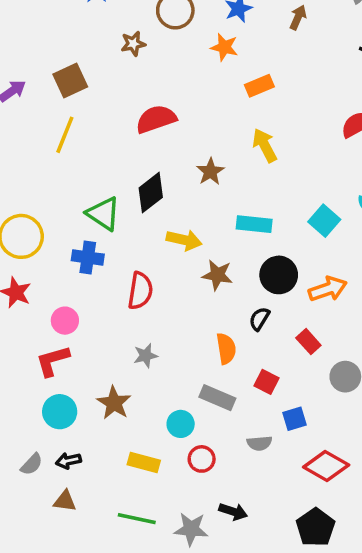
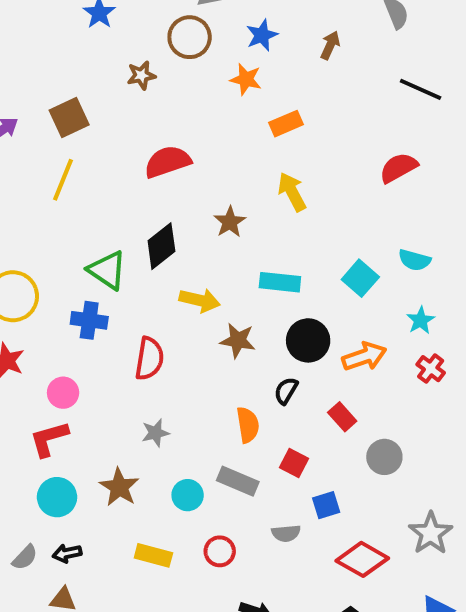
cyan circle: (181, 424) -> (188, 495), moved

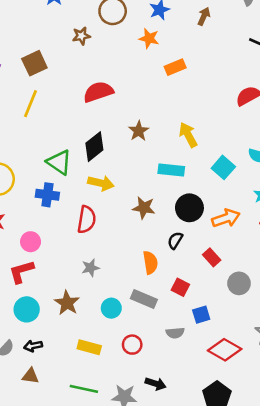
yellow arrow: (292, 192) -> (188, 135), moved
yellow arrow: (200, 300) -> (101, 183), moved

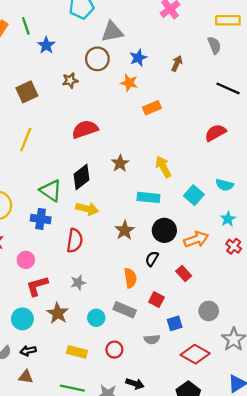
brown square: (34, 63) -> (27, 92), moved
brown star: (144, 208) -> (125, 230), turned 30
red L-shape: (21, 272) -> (37, 286), moved
gray circle: (239, 283) -> (209, 311), moved

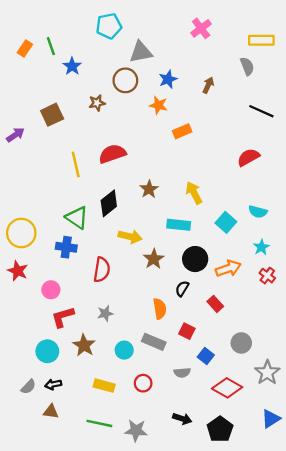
yellow line: (26, 139) -> (76, 164), moved, turned -35
yellow arrow: (87, 209) -> (130, 237), moved
blue square: (175, 323) -> (206, 356), turned -35
black arrow: (135, 384) -> (182, 419), moved

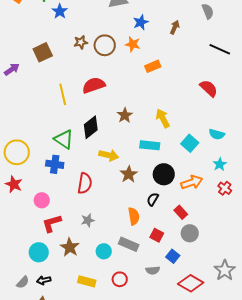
brown circle: (125, 80) -> (105, 45), moved
red semicircle: (248, 157) -> (209, 88), turned 72
gray circle: (241, 343) -> (190, 233), moved

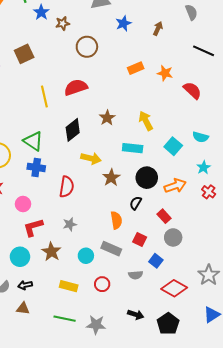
brown star: (81, 42) -> (63, 23), moved
orange star: (133, 44) -> (165, 73), moved
green triangle: (64, 139) -> (33, 141), moved

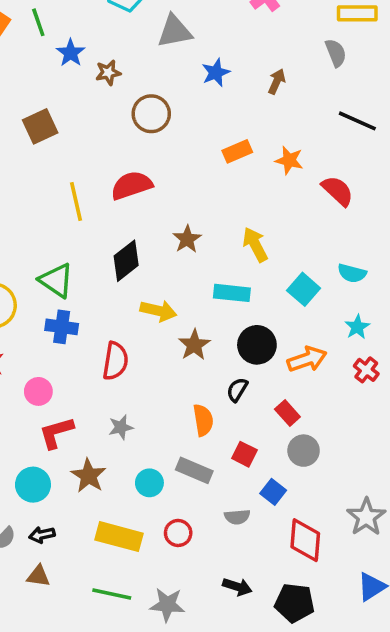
yellow rectangle: (69, 286) -> (119, 537), size x1.4
red diamond: (174, 288) -> (305, 540), turned 65
black pentagon: (168, 324) -> (295, 603), turned -30

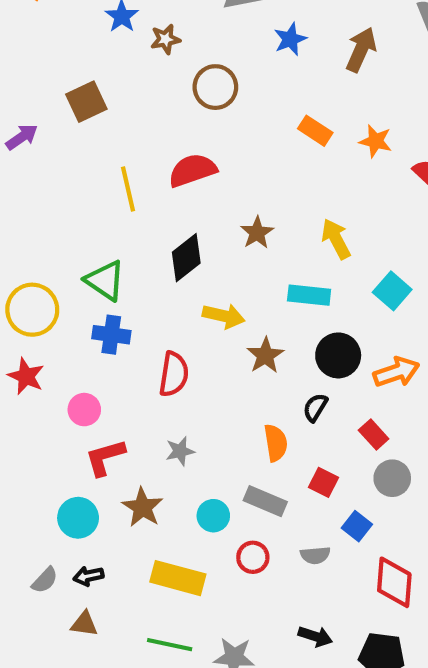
brown arrow: (277, 81) -> (361, 50), size x1.5
orange rectangle: (237, 151) -> (315, 131), turned 56
red circle: (178, 533) -> (253, 557), moved

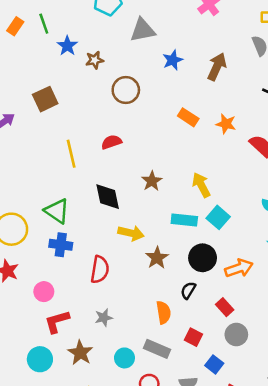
red semicircle: (192, 170) -> (111, 142), size x0.7
black diamond: (186, 258) -> (108, 197), turned -64
cyan square: (392, 291) -> (218, 217), moved

